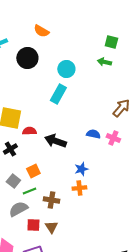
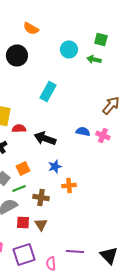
cyan circle: (66, 69) -> (69, 50), moved
blue star: (81, 169) -> (55, 166), moved

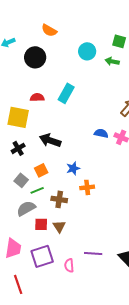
red semicircle: (19, 128) -> (37, 97), moved
black arrow: (45, 138) -> (50, 140), moved

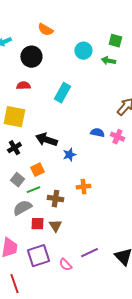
red semicircle: (37, 97) -> (23, 86), moved
blue star: (73, 168) -> (69, 155), moved
purple line: (93, 253) -> (89, 253), turned -30
pink semicircle: (69, 265) -> (65, 265), turned -40

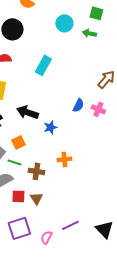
blue semicircle: (97, 133) -> (78, 105), turned 104
green line: (33, 190) -> (14, 162), turned 40
pink semicircle: (65, 265) -> (46, 237), turned 72

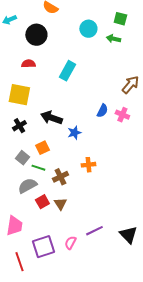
brown cross: (36, 171) -> (60, 177), turned -35
red square: (18, 196) -> (42, 202), turned -32
purple square: (19, 228) -> (43, 247), moved

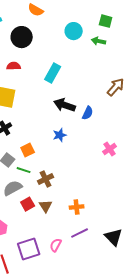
pink cross: (122, 115) -> (110, 149), moved, turned 32
black arrow: (51, 118) -> (65, 105), moved
orange cross: (88, 165) -> (77, 207), moved

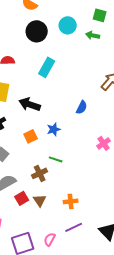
black circle: (22, 37) -> (37, 31), moved
black arrow: (65, 105) -> (30, 104), moved
orange square: (28, 150) -> (31, 136), moved
green line: (24, 170) -> (56, 159), moved

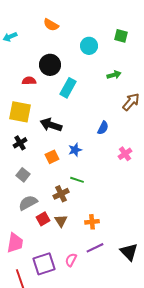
black circle: (37, 31) -> (50, 65), moved
green arrow: (93, 35) -> (114, 75), moved, turned 152
pink cross: (104, 143) -> (125, 154), moved

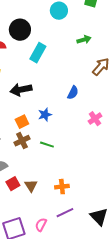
black arrow: (51, 125) -> (21, 90), turned -30
brown cross: (61, 194) -> (22, 141), moved

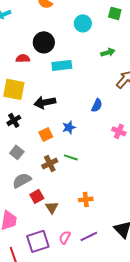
cyan rectangle: (38, 53) -> (62, 65), turned 54
pink cross: (95, 119) -> (119, 131), turned -32
brown cross: (22, 141) -> (50, 163), moved
brown triangle: (31, 186) -> (52, 207), moved
purple line: (65, 213) -> (89, 236), moved

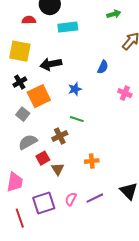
orange square: (46, 134) -> (39, 96), moved, size x1.6
brown cross: (50, 163) -> (60, 136), moved

